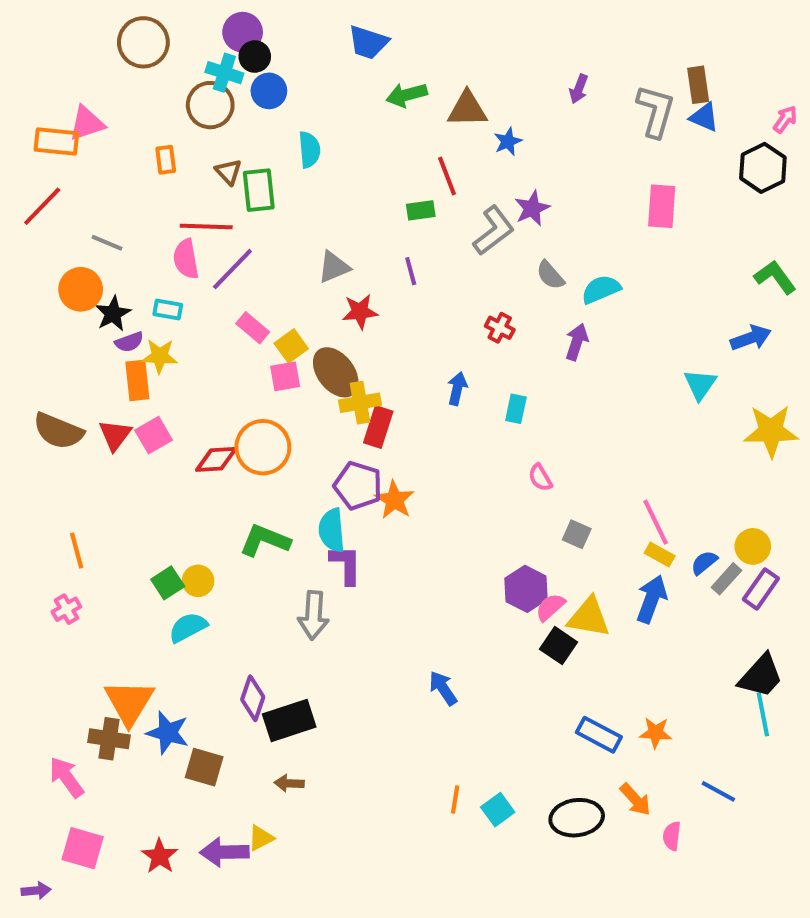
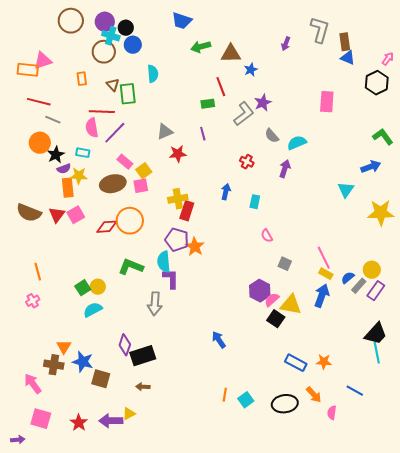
purple circle: (243, 32) -> (105, 22), moved
gray L-shape: (656, 111) -> (320, 30), moved
red line: (42, 206) -> (39, 102), moved, turned 60
brown ellipse: (336, 372) -> (113, 184), moved, turned -65
orange triangle: (129, 702) -> (64, 347), size x0.6

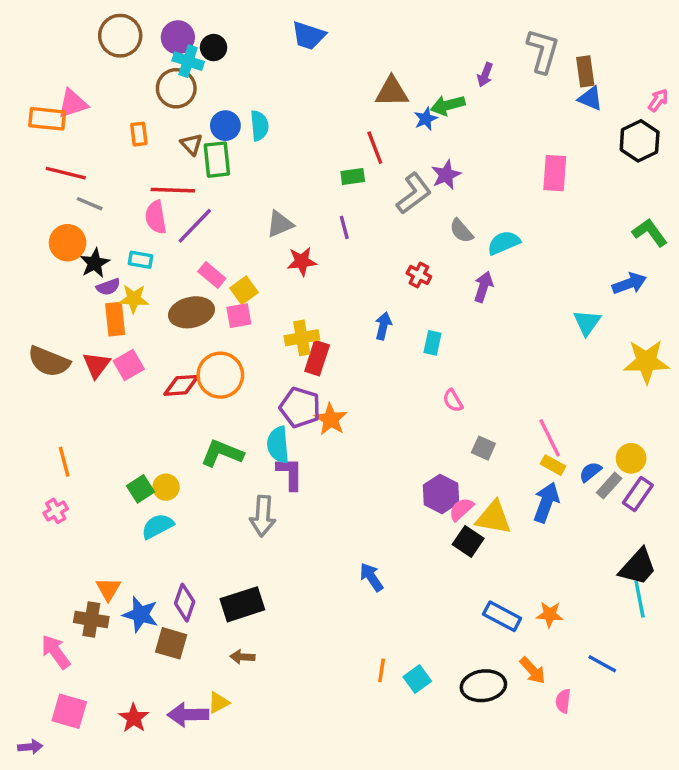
blue circle: (133, 45) -> (225, 126), moved
green arrow: (201, 47) -> (448, 105), moved
purple diamond: (125, 345) -> (185, 603), moved

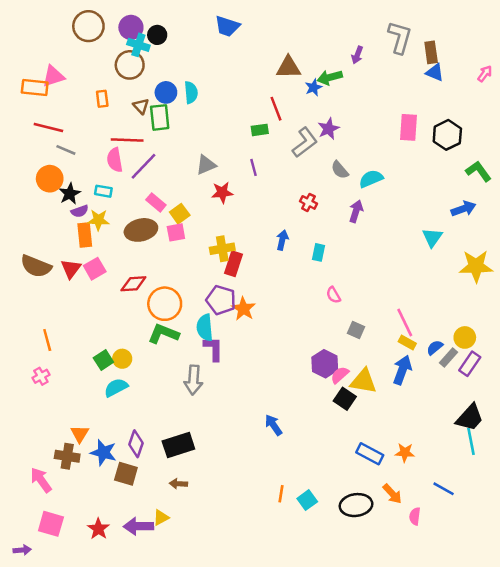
black hexagon: (640, 141) -> (447, 135), moved
orange circle: (220, 375) -> (165, 304), moved

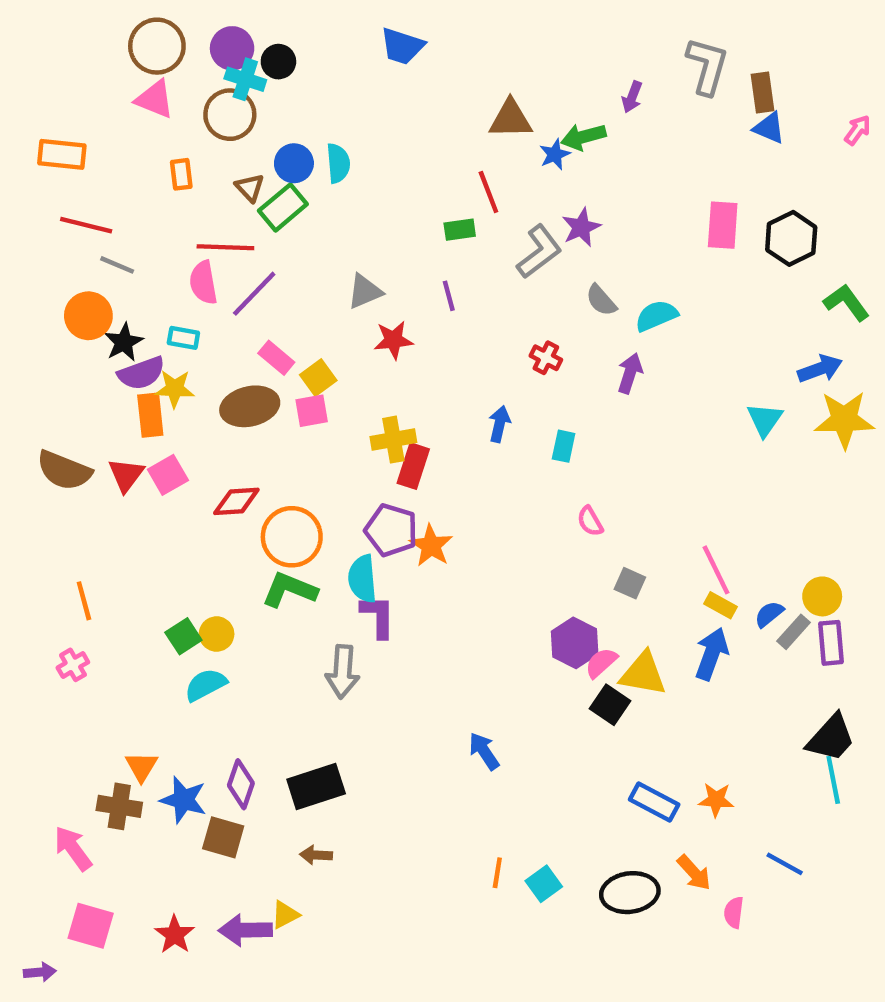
pink triangle: (53, 76) -> (155, 99), moved, turned 40
green rectangle: (160, 117) -> (283, 207), turned 56
purple semicircle: (80, 211) -> (141, 373), size x1.5
yellow star: (476, 266) -> (844, 420), moved
purple rectangle: (470, 364) -> (831, 643), turned -40

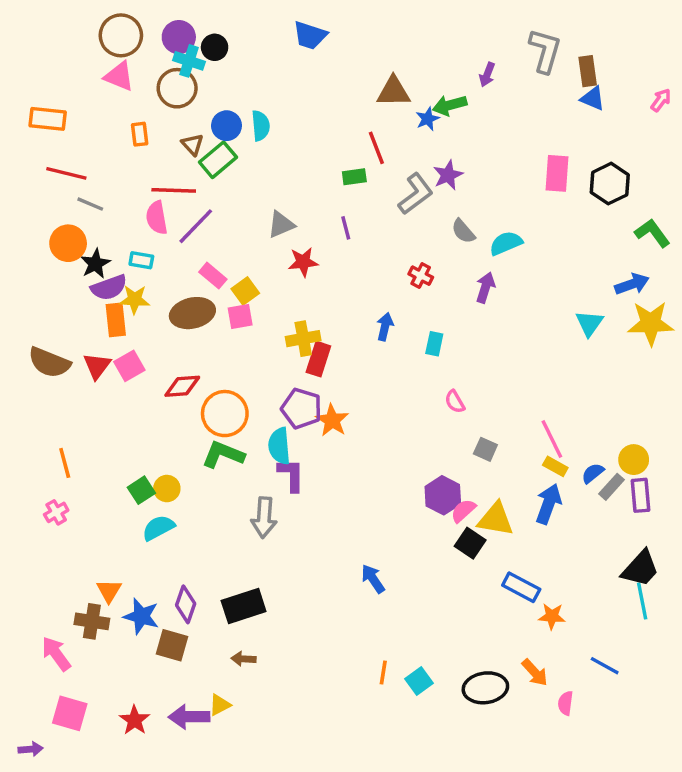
blue rectangle: (654, 802) -> (521, 587), moved

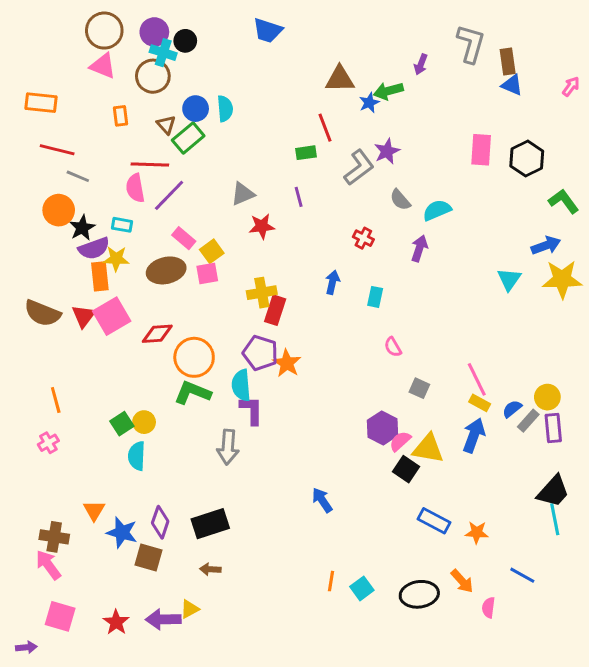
pink square: (129, 366) -> (112, 316), size x1.4
cyan semicircle: (158, 528) -> (137, 456), turned -60
blue rectangle: (521, 587) -> (434, 521), moved
brown cross: (92, 621) -> (54, 537), moved

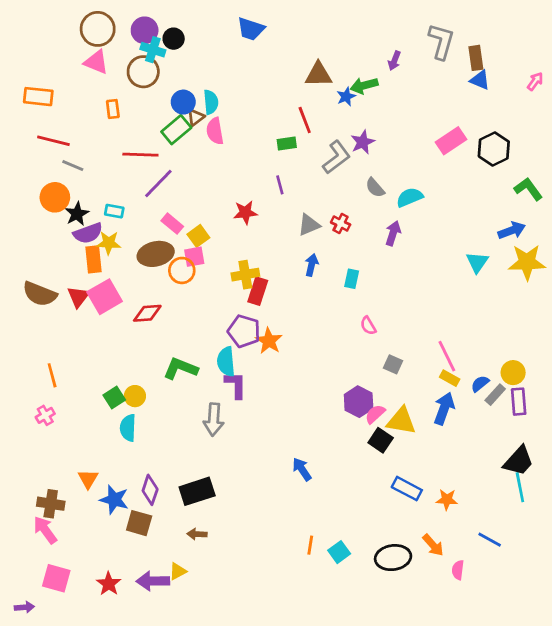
brown triangle: (166, 125) -> (196, 117), moved, turned 36
pink rectangle: (481, 150) -> (451, 141), turned 52
pink semicircle: (135, 188) -> (215, 131), moved
gray triangle: (243, 194) -> (309, 225), moved
orange circle: (194, 357) -> (182, 270), moved, size x0.7

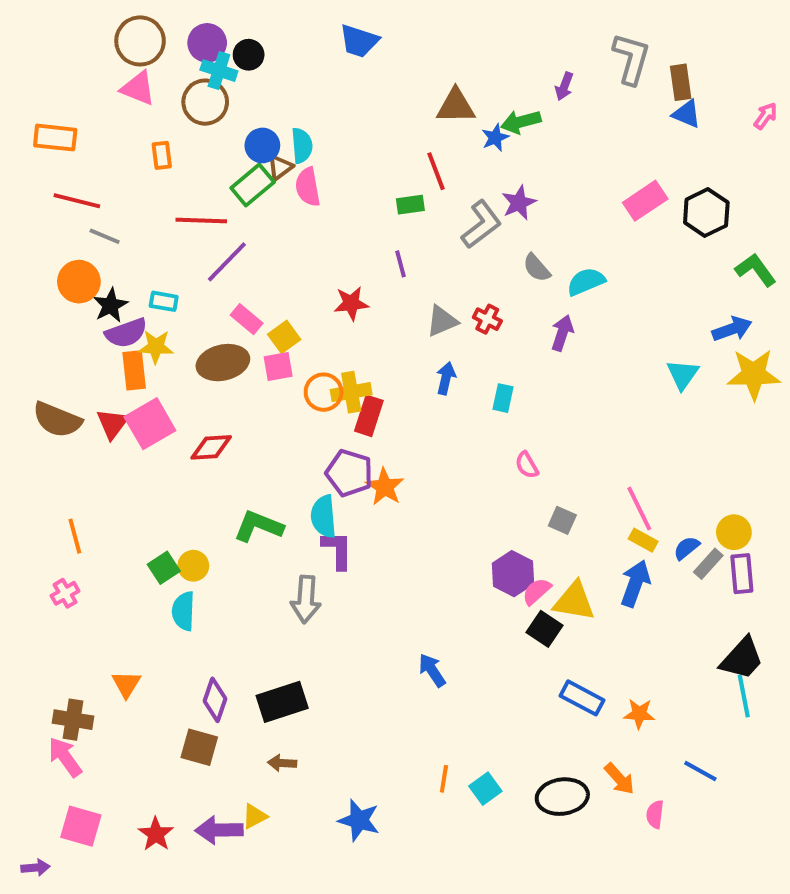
orange circle: (182, 270) -> (324, 392), moved
blue star: (114, 500) -> (359, 820), moved

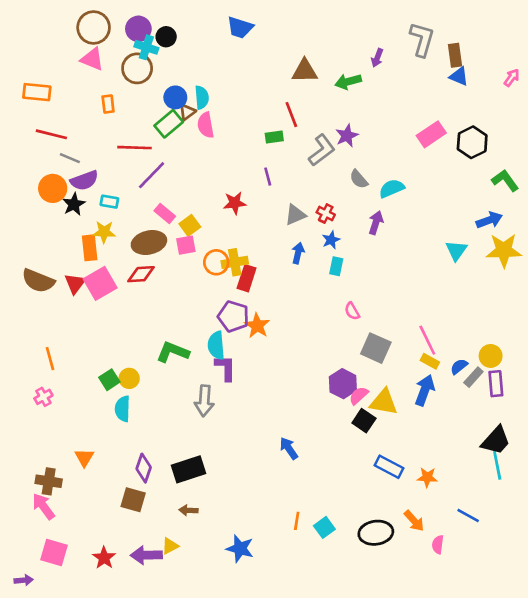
blue star: (495, 138) -> (331, 240), moved
purple semicircle: (126, 333) -> (84, 181), moved
red diamond: (211, 447) -> (141, 274), moved
gray square: (562, 520) -> (376, 348), size x1.6

